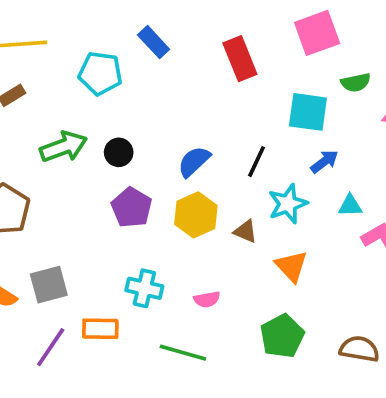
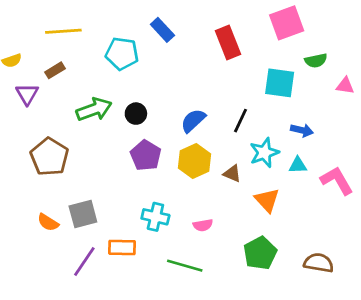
blue arrow: (324, 162) -> (302, 130), moved, turned 50
cyan triangle: (350, 206) -> (298, 165), moved

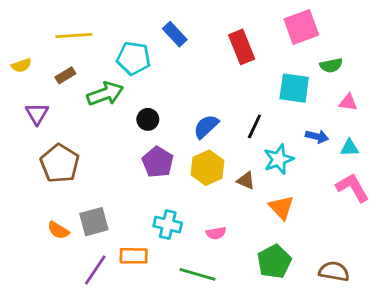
pink triangle: (345, 86) -> (348, 102), moved
purple triangle: (27, 94) -> (37, 114), moved
green arrow: (94, 109) -> (105, 94), moved
cyan triangle: (298, 165) -> (350, 148), moved

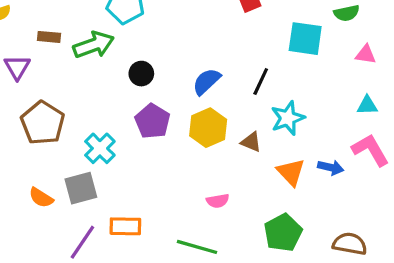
brown rectangle: (65, 75) -> (49, 37), moved, turned 36
blue arrow: (317, 136) -> (331, 167), moved
cyan cross: (168, 225) -> (100, 148), moved, turned 32

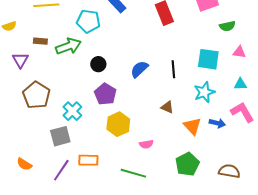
cyan square: (305, 39) -> (208, 59), moved
black line: (261, 81) -> (173, 69), turned -30
cyan star: (288, 118) -> (204, 92), moved
yellow hexagon: (208, 128) -> (118, 124), moved
orange semicircle: (41, 198) -> (24, 164), moved

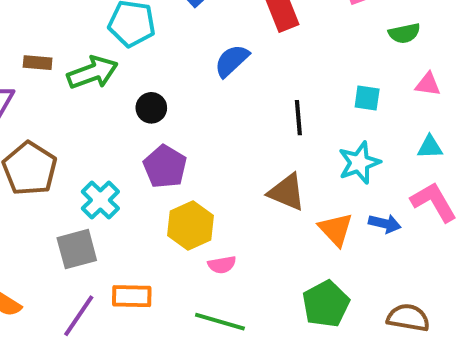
cyan square: (208, 59) -> (367, 98), size x0.6
blue semicircle: (139, 69) -> (232, 61), moved
brown triangle: (167, 107) -> (287, 192), size x1.5
pink semicircle: (146, 144) -> (222, 265), moved

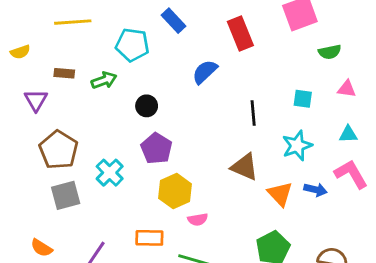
green arrow: (92, 73) -> (104, 80), size x0.7
gray square: (77, 249) -> (66, 195), moved
orange rectangle: (132, 296) -> (149, 238), moved

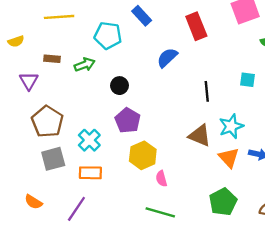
cyan star: (297, 146) -> (231, 126), moved
pink semicircle: (198, 219) -> (161, 179), turned 84
orange rectangle: (149, 238) -> (90, 173), moved

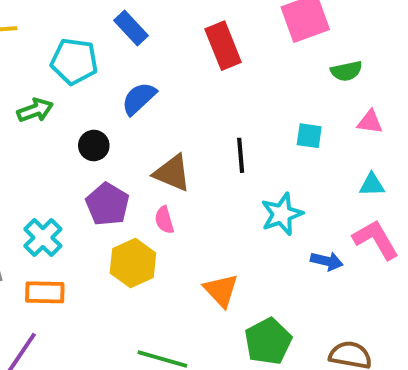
blue semicircle: (167, 58) -> (139, 99), moved
brown triangle: (200, 136) -> (172, 173), moved
orange triangle: (229, 158) -> (221, 290), moved
pink semicircle: (161, 179) -> (164, 220), moved

